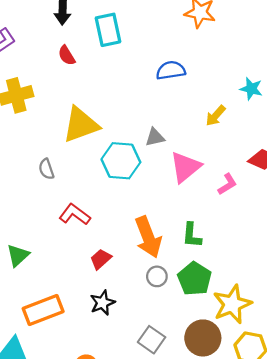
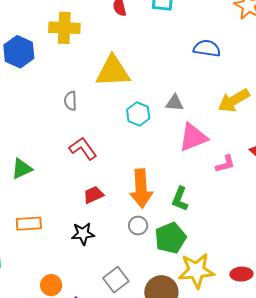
yellow arrow: (216, 116) -> (234, 100), size x1.5
cyan hexagon: (121, 161) -> (138, 114), size x0.7
orange rectangle: (43, 310) -> (29, 224), size x0.7

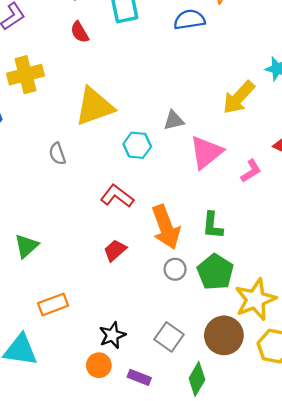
blue semicircle: (207, 48) -> (189, 20), moved
red L-shape: (83, 148) -> (117, 196), moved
black star: (83, 234) -> (112, 335), moved

